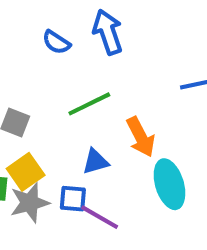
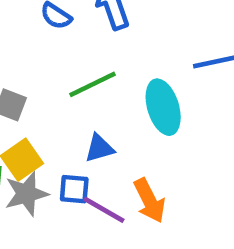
orange arrow: (141, 137) -> (149, 201), moved
cyan ellipse: (169, 184) -> (163, 107), moved

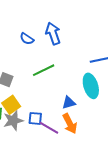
cyan ellipse: (163, 107) -> (91, 86), moved
blue triangle: (99, 148) -> (69, 103), moved

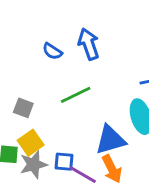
blue triangle: (69, 103) -> (110, 140), size x1.6

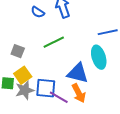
blue triangle: (110, 140) -> (78, 73), turned 30
blue square: (64, 162) -> (46, 88), size x1.5

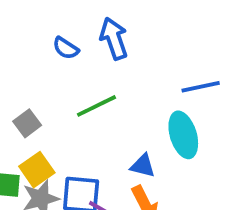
gray square: (18, 51) -> (27, 123), turned 32
blue triangle: (78, 73) -> (143, 166), size x0.6

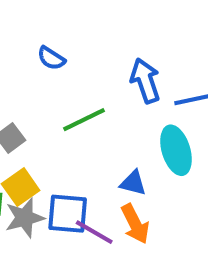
blue arrow: (114, 38) -> (145, 81), moved

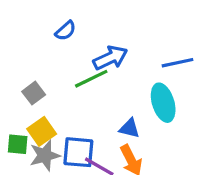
blue semicircle: (51, 58) -> (66, 31), turned -75
blue arrow: (145, 81) -> (110, 58), moved, turned 84

